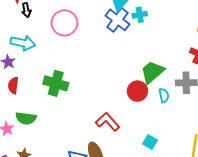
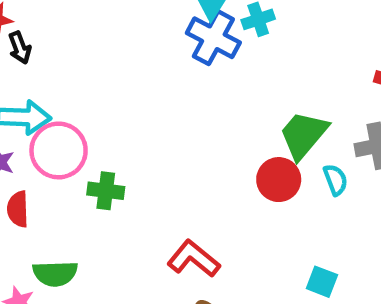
pink circle: (64, 23) -> (59, 150), moved
green cross: (56, 83) -> (106, 191), size x0.7
red L-shape: (108, 122) -> (194, 259), moved

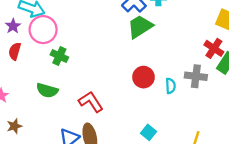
green trapezoid: (303, 135) -> (140, 27), moved
green semicircle: (55, 274) -> (47, 90), moved

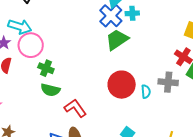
red circle: (144, 77) -> (122, 85), size x1.4
green semicircle: (47, 90) -> (50, 90), moved

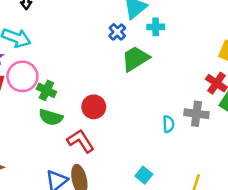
blue cross: (111, 16) -> (117, 32), moved, size x0.6
pink circle: (31, 45) -> (22, 76), moved
red circle: (122, 85) -> (94, 107), moved, size x0.7

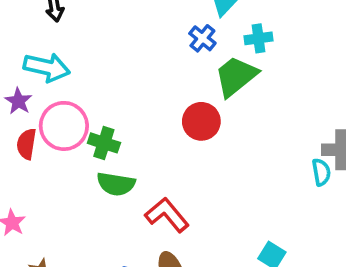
cyan cross: (156, 27) -> (259, 38), moved
red circle: (94, 107) -> (201, 121), moved
cyan semicircle: (168, 124) -> (321, 172), moved

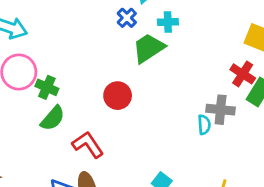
red circle: (201, 121) -> (118, 96), moved
green semicircle: (116, 184) -> (53, 118), turned -64

